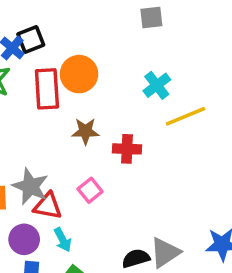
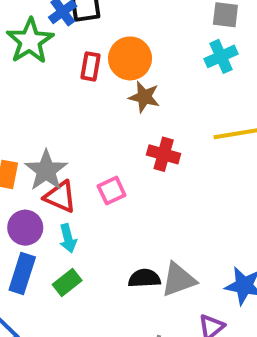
cyan cross: (157, 85) -> (221, 56), moved
red rectangle: (47, 89) -> (90, 66), size x0.6
brown star: (85, 131) -> (144, 97), moved

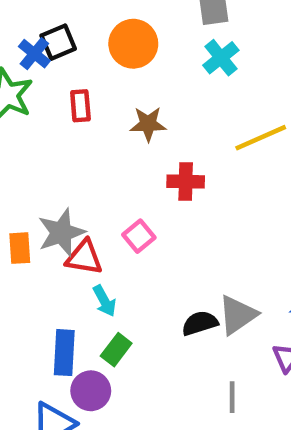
orange circle: (130, 58) -> (133, 44), moved
gray star: (46, 170) -> (61, 233), turned 30
purple circle: (25, 228) -> (91, 391), moved

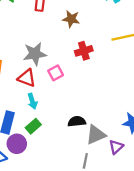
red cross: (186, 182) -> (84, 51), turned -30
gray star: (61, 233) -> (35, 54), moved
gray triangle: (238, 315) -> (96, 135), moved

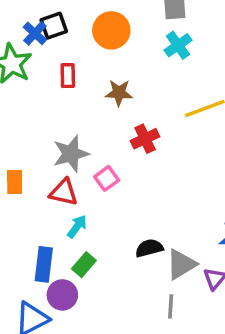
cyan arrow: (32, 101) -> (77, 227), turned -119

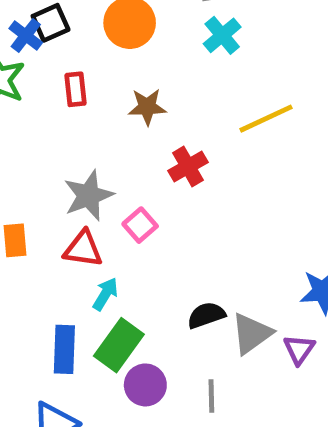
green rectangle: (84, 265) -> (119, 345), size x1.5
purple circle: (62, 295) -> (145, 385), moved
gray line: (171, 306) -> (211, 396), moved

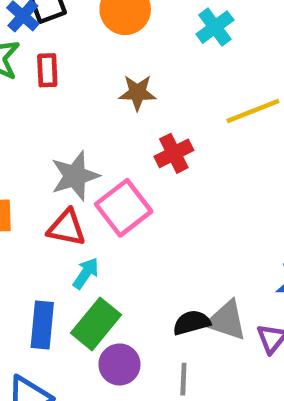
red rectangle: (75, 89) -> (47, 70), moved
pink square: (140, 225) -> (124, 208), size x1.6
black semicircle: (206, 315) -> (192, 323), moved
gray triangle: (252, 334) -> (226, 320), turned 51

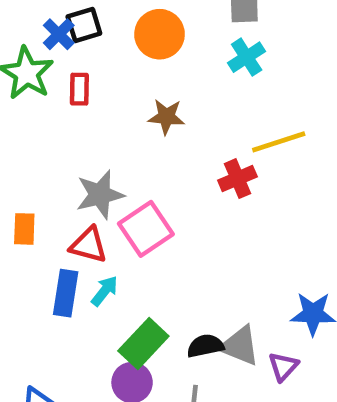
red cross: (174, 153) -> (237, 179), moved
green rectangle: (96, 324) -> (143, 344), moved
blue rectangle: (42, 325) -> (66, 293), moved

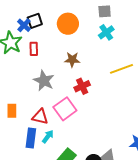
red cross: (237, 179) -> (82, 86), moved
gray star: (100, 195) -> (44, 81), moved, turned -30

